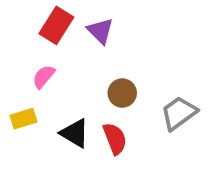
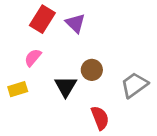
black triangle: (75, 133) -> (66, 86), moved, turned 30
red semicircle: (115, 139) -> (100, 118), moved

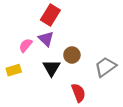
red rectangle: (42, 19) -> (50, 15), moved
purple triangle: (75, 23) -> (46, 39), moved

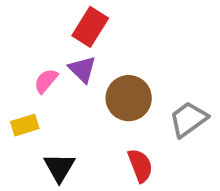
brown circle: (72, 55) -> (129, 98), size x1.5
black triangle: (51, 68) -> (59, 167), moved

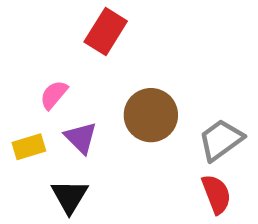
purple triangle: (82, 69) -> (81, 138), moved
red semicircle: (140, 166) -> (216, 194), moved

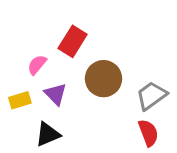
red rectangle: (106, 32) -> (73, 41), moved
black triangle: (70, 196) -> (48, 134), turned 36

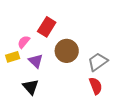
yellow rectangle: (20, 100) -> (13, 57), moved
black triangle: (48, 134) -> (31, 87), turned -48

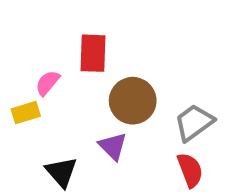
red rectangle: (47, 27) -> (93, 53), turned -30
purple triangle: (36, 61) -> (113, 146), moved

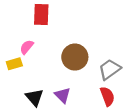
red rectangle: (93, 53) -> (41, 14), moved
purple triangle: (113, 146) -> (63, 95), moved

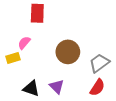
red semicircle: (107, 96) -> (97, 88), turned 54
black triangle: (35, 97) -> (31, 89), turned -30

